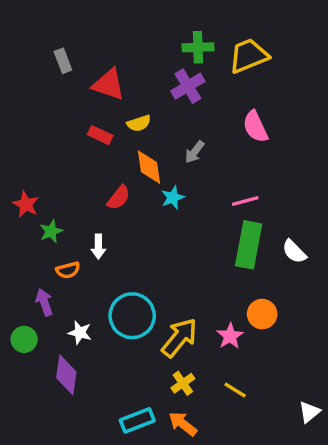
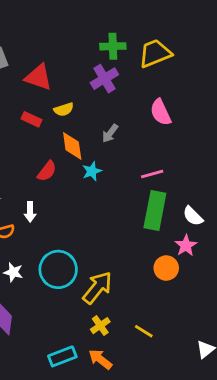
white star: (80, 333) -> (13, 272), moved
pink star: (230, 336) -> (186, 246), moved

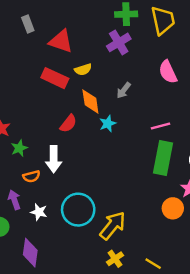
yellow trapezoid: (155, 53) -> (163, 20), turned 100
red rectangle: (31, 119) -> (55, 78), size x1.5
white arrow: (30, 212) -> (54, 159), size x1.5

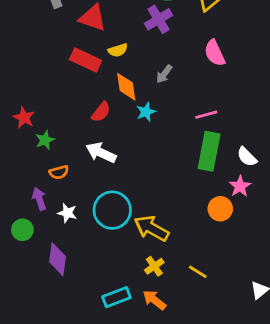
white arrow: (54, 159) -> (101, 153), moved, turned 115
yellow arrow: (113, 226) -> (152, 228), turned -100

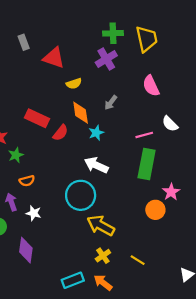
red rectangle: (86, 60) -> (37, 118), moved
white arrow: (101, 153) -> (96, 165), moved
white semicircle: (247, 157) -> (170, 124), moved
cyan circle: (112, 210) -> (81, 195), moved

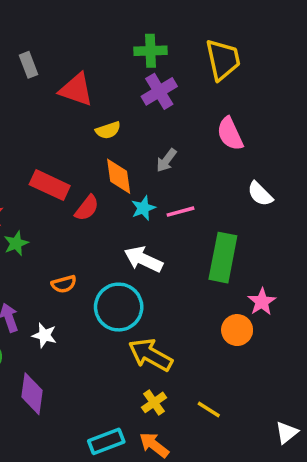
green cross: (113, 33) -> (150, 51), moved
pink line: (144, 135) -> (181, 212), moved
orange semicircle: (27, 181) -> (64, 284), moved

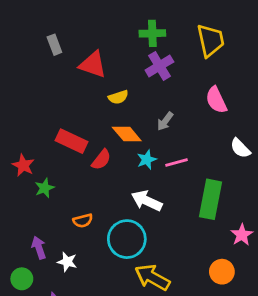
orange diamond: (119, 176) -> (127, 134), turned -32
orange circle: (237, 330) -> (222, 272), moved

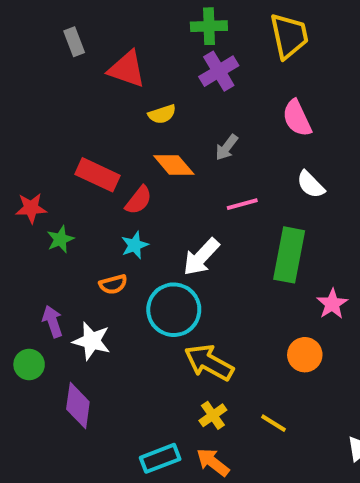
white semicircle: (240, 148) -> (311, 185), moved
cyan star: (147, 160) -> (135, 245), moved
red star: (23, 165) -> (31, 208), turned -30
white arrow: (147, 201) -> (201, 257), turned -72
white star: (67, 262) -> (92, 341), size x1.4

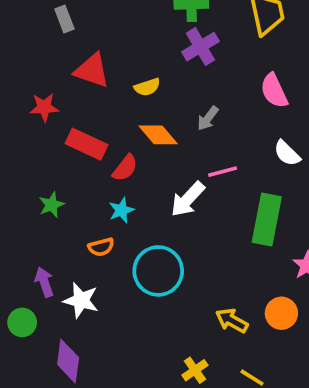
red triangle: (127, 69) -> (92, 71), moved
red star: (31, 208) -> (44, 107), moved
white arrow: (201, 257) -> (188, 199), moved
yellow arrow: (209, 363) -> (232, 321), moved, size x0.7

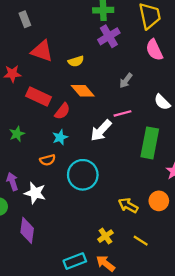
pink semicircle: (274, 91) -> (154, 50), moved
gray arrow: (208, 118) -> (126, 81), moved

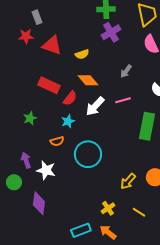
red star: (12, 74) -> (26, 36), moved
white arrow: (101, 130) -> (95, 106), moved
yellow arrow: (128, 205) -> (128, 181), turned -78

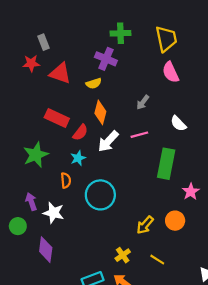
purple cross: (111, 32) -> (106, 59), moved, turned -36
orange diamond: (88, 80) -> (100, 112), turned 55
green star: (30, 118) -> (36, 155), size x1.6
orange semicircle: (57, 141) -> (66, 180), turned -80

